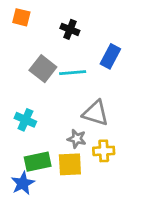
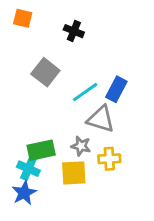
blue rectangle: (110, 56) -> (116, 89), moved
cyan line: (73, 73) -> (85, 92), moved, turned -30
cyan cross: (25, 120) -> (28, 169), moved
green rectangle: (38, 162) -> (41, 150), moved

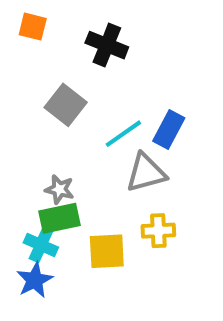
black cross: (74, 31) -> (107, 45), size x1.4
gray triangle: (101, 119) -> (146, 173), turned -32
gray star: (81, 146) -> (59, 189), moved

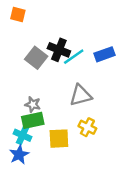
black cross: (107, 45) -> (59, 50), moved
blue rectangle: (169, 130) -> (104, 54), moved, turned 42
cyan line: (123, 134) -> (74, 57), moved
yellow cross: (158, 231) -> (87, 127), turned 30

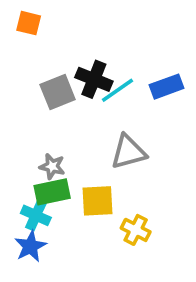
gray square: (36, 58) -> (58, 92), turned 30
yellow cross: (87, 127) -> (136, 230), moved
yellow square: (59, 139) -> (98, 201), moved

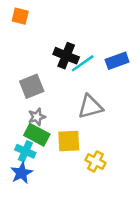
gray square: (58, 92) -> (32, 86), moved
gray star: (52, 166) -> (37, 117), turned -30
green rectangle: (52, 192) -> (37, 135), turned 40

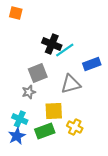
blue rectangle: (117, 61) -> (92, 64), moved
gray square: (32, 86) -> (38, 73), moved
green rectangle: (37, 135) -> (45, 131), moved, turned -48

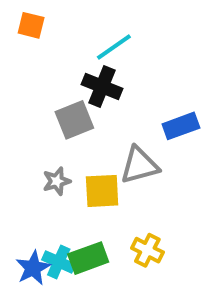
cyan line: (65, 50) -> (114, 47), moved
gray square: (38, 73) -> (74, 120), moved
yellow square: (54, 111) -> (102, 191), moved
cyan cross: (20, 119) -> (59, 262), moved

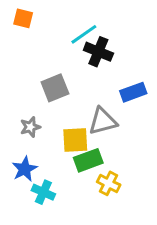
black cross: (102, 86) -> (98, 52), moved
gray star: (57, 181) -> (30, 127), moved
green rectangle: (88, 258) -> (88, 160), moved
blue star: (33, 268) -> (25, 169), moved

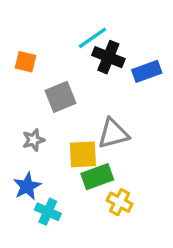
orange square: (23, 18) -> (25, 62), moved
blue rectangle: (133, 92) -> (147, 71), moved

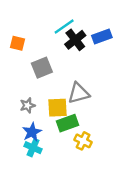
black cross: (108, 57) -> (75, 40), turned 30
blue rectangle: (147, 71) -> (102, 37), moved
gray star: (33, 140) -> (28, 105), moved
blue star: (27, 186) -> (32, 132), moved

